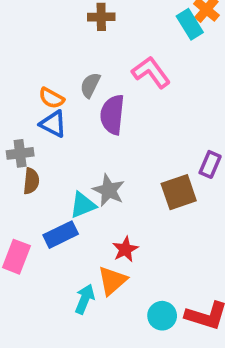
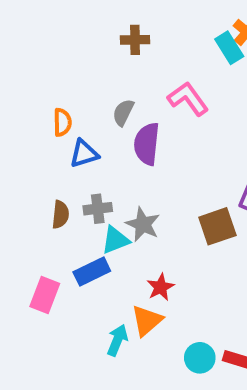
orange semicircle: (51, 98) -> (62, 122), moved, turned -120
blue triangle: (53, 124) -> (84, 154), turned -44
gray cross: (20, 153) -> (98, 209), moved

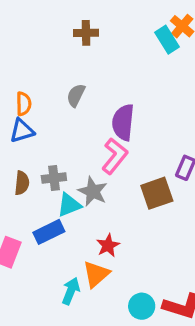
pink L-shape: (188, 99) -> (115, 156), moved, turned 75
purple semicircle: (147, 144) -> (123, 122), moved
blue triangle: (84, 154) -> (22, 131), moved

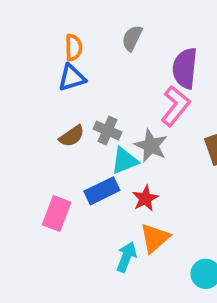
gray cross: (54, 178) -> (108, 130), turned 30
brown semicircle: (22, 183) -> (72, 136), turned 50
red star: (108, 245) -> (145, 198), moved

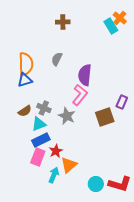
orange semicircle: (74, 47) -> (26, 64), size x1.6
cyan triangle: (125, 161) -> (39, 124), moved
red star: (145, 198) -> (56, 151), moved
pink rectangle: (57, 213) -> (38, 157), moved

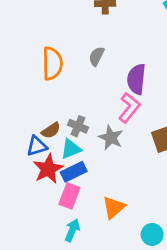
blue triangle: (25, 80) -> (37, 146), moved
red star: (56, 151) -> (48, 169), moved, size x1.5
cyan arrow: (54, 175) -> (72, 230), moved

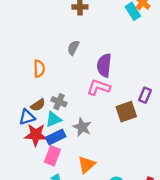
orange semicircle: (52, 63) -> (39, 69), moved, size x0.7
pink L-shape: (129, 108) -> (99, 87), turned -110
gray star: (111, 138) -> (82, 127), moved
red star: (48, 169) -> (36, 135), turned 30

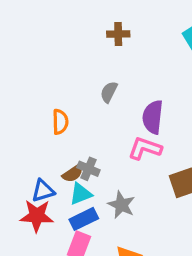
brown semicircle: (38, 105) -> (73, 173), moved
red star: (36, 135) -> (37, 216), moved

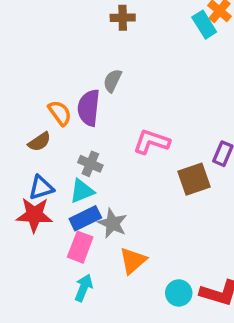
purple semicircle: (153, 117) -> (89, 108), moved
orange semicircle: (60, 122) -> (60, 113), turned -35
brown semicircle: (73, 173) -> (39, 142), moved
gray star: (121, 205) -> (112, 223), moved

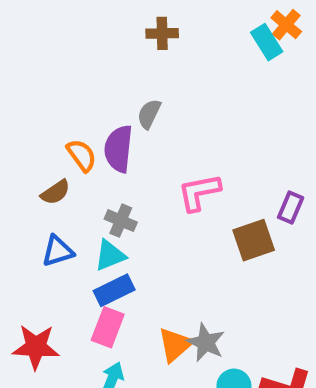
pink L-shape: (152, 142) -> (199, 192), turned -30
red star: (34, 215) -> (36, 347), moved
gray star: (112, 223) -> (206, 342), moved

